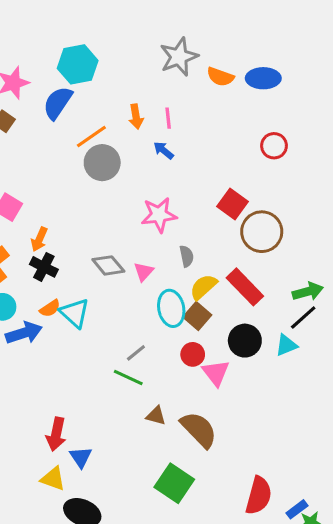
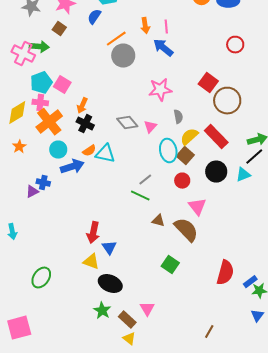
blue semicircle: (58, 103) -> (94, 17), size x0.7
blue arrow: (164, 150) -> (163, 48), size x1.5
cyan triangle: (75, 313) -> (105, 154), turned -30
pink triangle: (216, 373) -> (197, 207), moved
green square: (174, 483) -> (170, 265), size x0.7

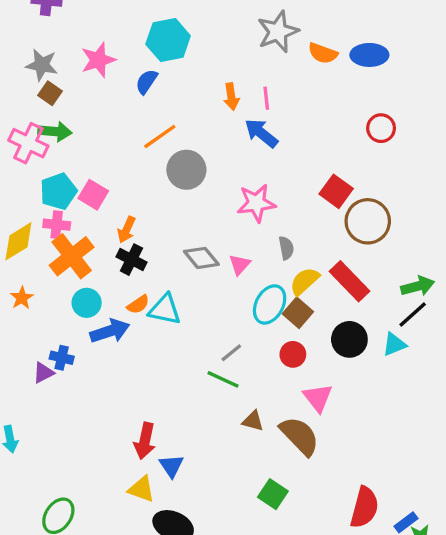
brown square: (59, 29) -> (50, 93), moved
orange line: (116, 39) -> (160, 136), moved
gray circle: (123, 56) -> (186, 170), moved
cyan ellipse: (168, 151) -> (270, 304), turned 40

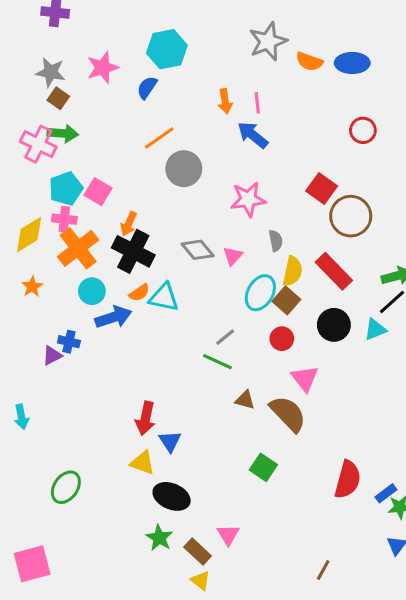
black cross: (132, 260) -> (133, 251), size x1.5
yellow semicircle: (305, 281) -> (293, 271), turned 144

